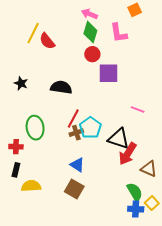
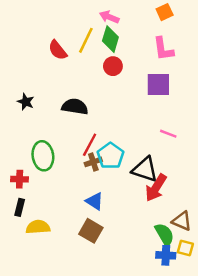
yellow line: (33, 33) -> (86, 40), moved
pink L-shape: (119, 33) -> (163, 49), moved
purple square: (109, 73) -> (158, 85), moved
brown triangle: (149, 169) -> (182, 221), moved
yellow square: (152, 203) -> (185, 248), turned -32

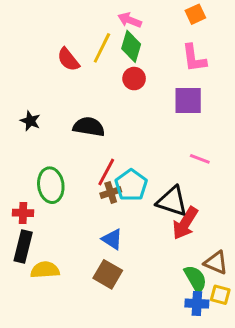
black rectangle: (20, 207) -> (23, 247), size x1.5

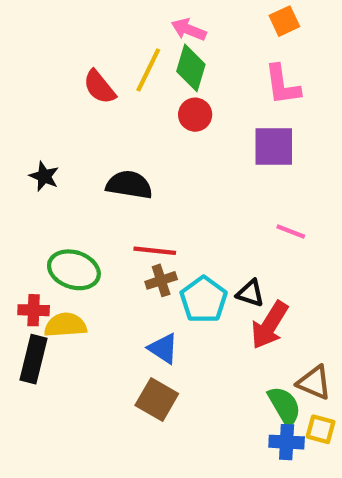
red line: (106, 172) -> (155, 251), turned 68
green ellipse: (51, 185) -> (74, 270), turned -64
cyan pentagon: (131, 185) -> (204, 300), moved
black triangle: (172, 201) -> (250, 293), size x0.6
yellow semicircle: (45, 270) -> (65, 325), moved

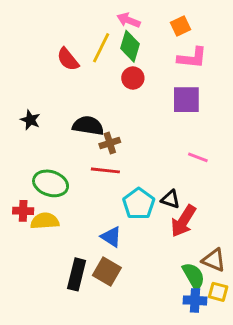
orange square: (284, 21) -> (181, 26), moved
pink L-shape: (282, 85) -> (192, 58), turned -76
brown cross: (161, 280) -> (110, 143), moved
black rectangle: (34, 359) -> (77, 274), moved

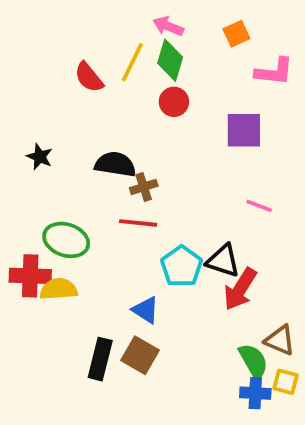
pink L-shape: (192, 58) -> (274, 72), moved
black triangle: (170, 199) -> (223, 261), size x1.4
red cross: (23, 211) -> (30, 276), size x1.5

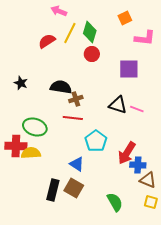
pink arrow: (168, 26) -> (59, 11), moved
red semicircle: (89, 77) -> (47, 41), turned 96
black triangle: (223, 261) -> (118, 105), moved
green semicircle: (253, 361) -> (115, 202), moved
blue cross: (255, 393) -> (138, 165), moved

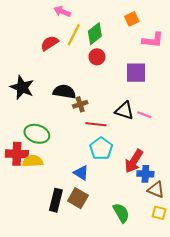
green diamond: (90, 32) -> (95, 34), turned 35
black star: (21, 83) -> (22, 87), size x1.6
red line: (73, 118) -> (96, 124), moved

